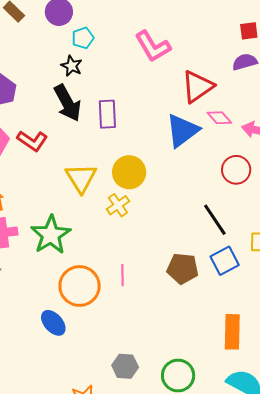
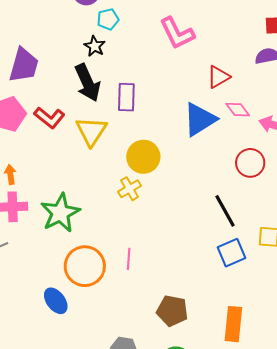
red triangle: (198, 87) -> (218, 77), size x0.7
yellow triangle: (81, 178) -> (91, 131), moved
brown pentagon: (183, 269) -> (172, 311), moved

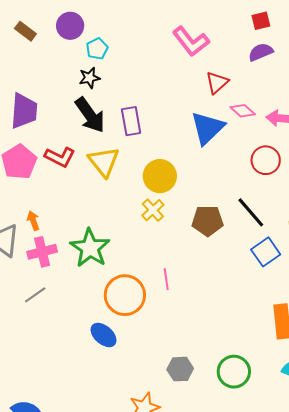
pink L-shape: (177, 33) -> (191, 41), moved
black star: (95, 46) -> (90, 78), turned -30
brown pentagon: (172, 311) -> (208, 221), moved

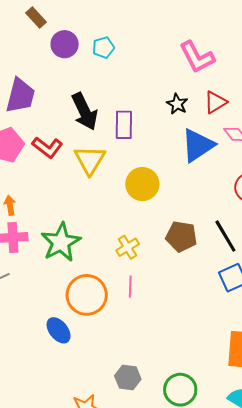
purple circle: (70, 26) -> (65, 44), moved
black star: (90, 78) -> (177, 104), moved, turned 30
yellow cross: (153, 210) -> (128, 247), moved

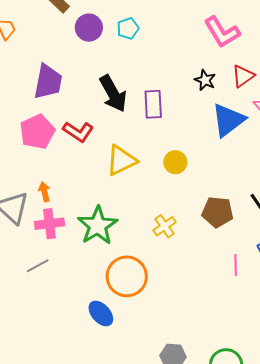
yellow triangle: (90, 160) -> (121, 160), moved, turned 36
yellow circle: (142, 184) -> (175, 162), size x0.7
pink line: (130, 287) -> (236, 265), moved

